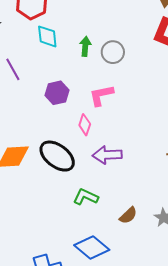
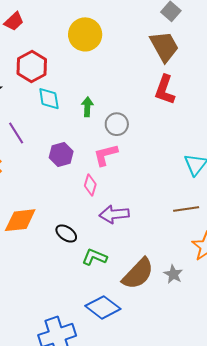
gray circle: (113, 52) -> (117, 124), moved
black ellipse: (57, 156) -> (66, 233), moved, size x0.6
brown semicircle: (128, 215) -> (138, 274), size x1.8

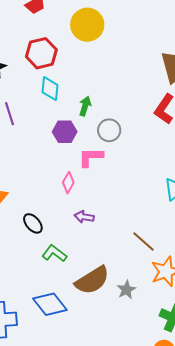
yellow circle: (85, 34) -> (87, 25), moved
purple hexagon: (61, 154) -> (65, 132), moved
brown line: (186, 209) -> (144, 241), moved, turned 35
purple arrow: (114, 214) -> (84, 217), size x0.7

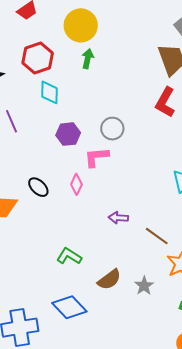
green arrow: (85, 106) -> (88, 59), moved
purple arrow: (84, 217) -> (118, 218), moved
black ellipse: (33, 223) -> (38, 187), moved
brown semicircle: (92, 280) -> (109, 280), size x0.7

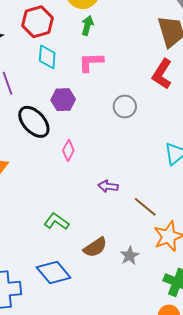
gray circle: (112, 129) -> (125, 107), moved
pink L-shape: (96, 157) -> (91, 62), moved
black ellipse: (38, 187) -> (34, 122), moved, size x1.6

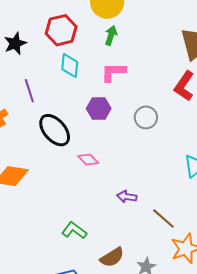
purple hexagon: (63, 100) -> (99, 108), moved
pink diamond: (68, 150) -> (88, 160), turned -75

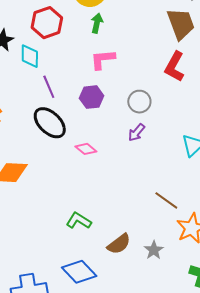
cyan diamond: (70, 66) -> (30, 56), moved
purple line: (29, 91) -> (49, 87), moved
purple arrow: (127, 197) -> (136, 132), moved, turned -54

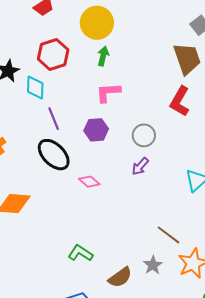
gray star: (154, 250) -> (153, 265), moved

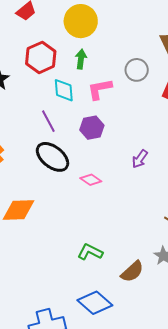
green arrow: (103, 56) -> (81, 59), moved
cyan diamond: (35, 87) -> (64, 90), moved
gray circle: (144, 135) -> (137, 70), moved

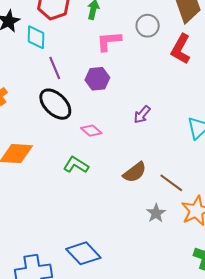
cyan diamond: (64, 90) -> (36, 37), moved
green L-shape: (90, 252) -> (76, 165), moved
brown semicircle: (132, 272) -> (135, 172), moved

